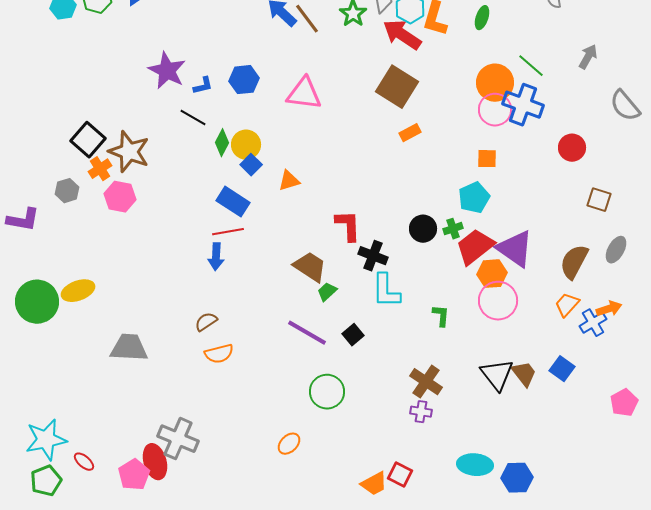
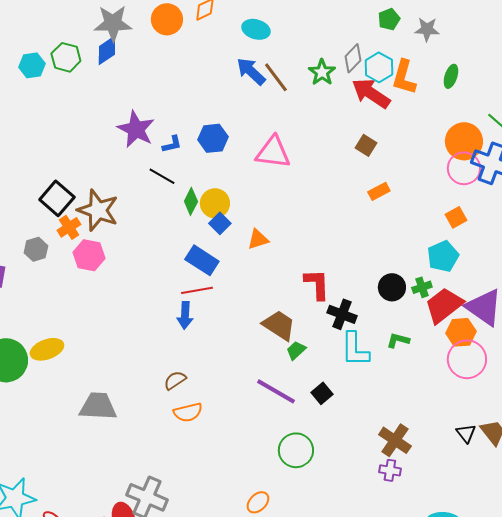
brown square: (397, 87) -> (366, 145), size x0.5
orange square: (487, 159) -> (456, 217), turned -30
green L-shape: (441, 316) -> (398, 340), moved, turned -80
black triangle: (497, 375) -> (466, 433), size x0.6

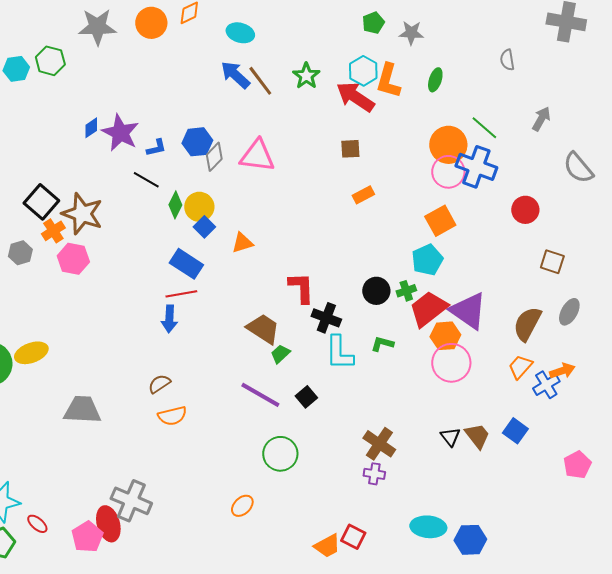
blue diamond: (107, 50) -> (91, 128), moved, size x0.7
gray diamond: (353, 58) -> (214, 157), moved
brown square: (366, 145) -> (350, 149), turned -35
orange square: (456, 217) -> (440, 221), size x1.4

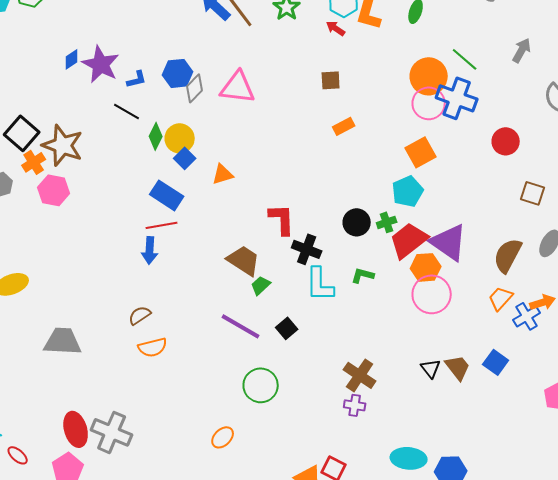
red arrow: (355, 97) -> (336, 28), size x0.5
red ellipse: (108, 524) -> (76, 429), moved

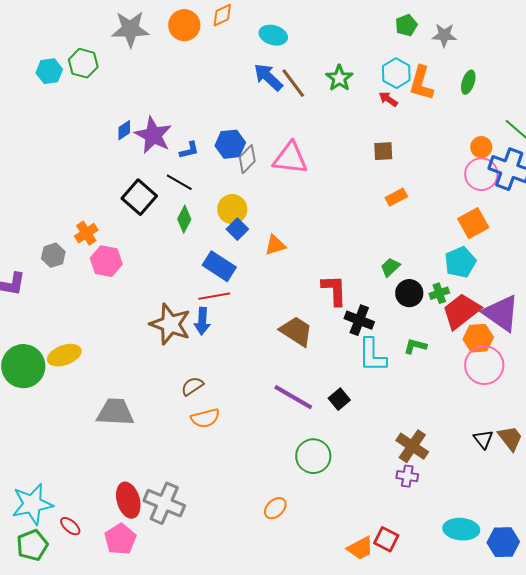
orange circle: (429, 76) -> (481, 147), size x0.6
black square: (22, 133) -> (139, 197), moved
green diamond: (156, 136) -> (184, 219), moved
brown star: (63, 145) -> (170, 324), moved
green trapezoid: (261, 285) -> (390, 267), moved

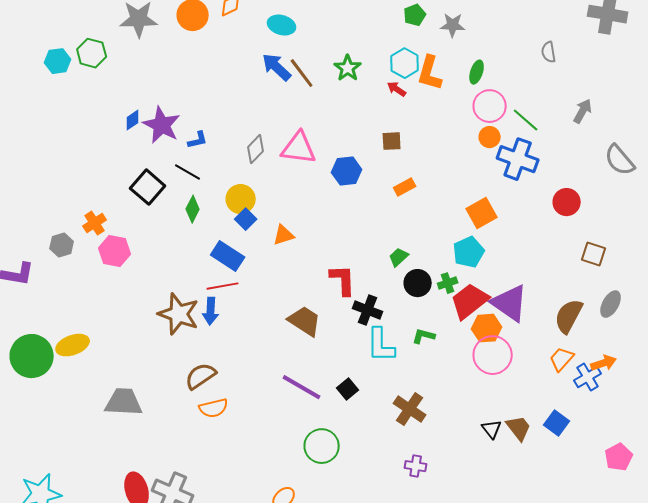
blue hexagon: (230, 144) -> (347, 171), moved
pink circle: (481, 174) -> (490, 106), moved
brown semicircle: (192, 386) -> (201, 376), size x1.4
brown cross: (412, 446) -> (410, 409), moved

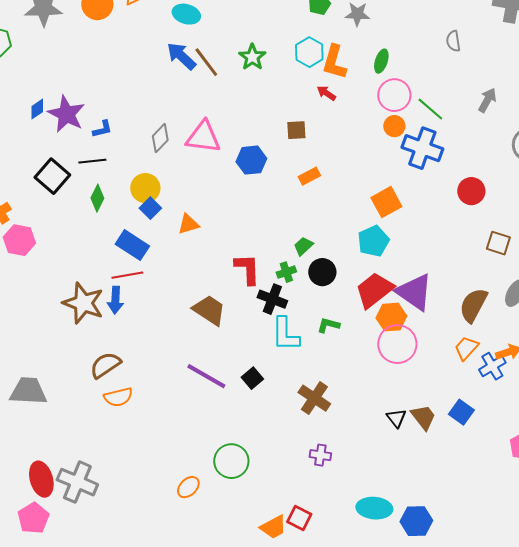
red arrow: (397, 89) -> (326, 93), moved
black line: (188, 172) -> (92, 161), turned -36
green cross: (448, 283) -> (286, 272), moved
green circle: (322, 446) -> (231, 461), moved

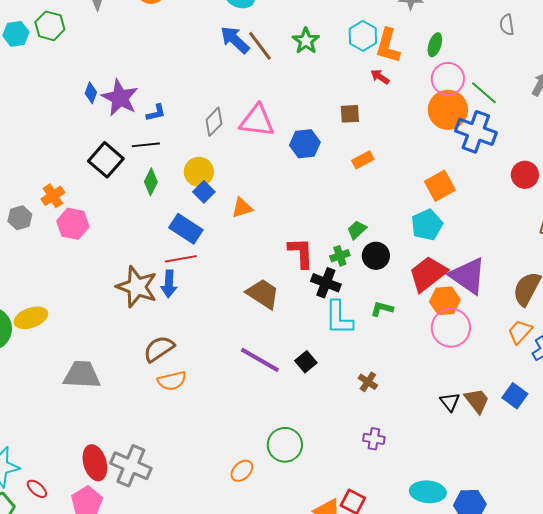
blue diamond: (37, 109) -> (91, 93), turned -35
orange circle: (394, 126) -> (448, 110), size x1.8
brown cross: (314, 398) -> (368, 382), size x0.6

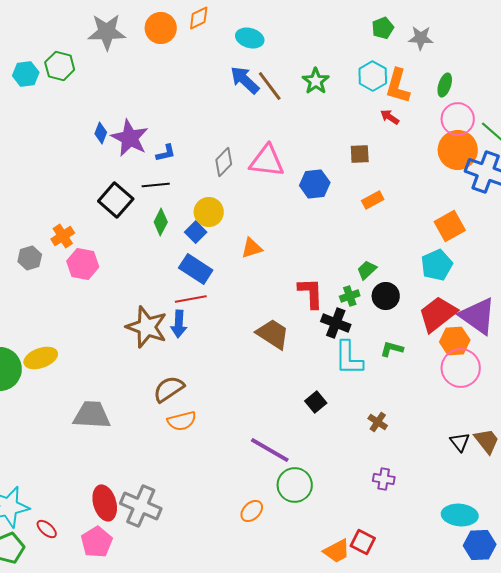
blue square: (204, 192) -> (196, 232), moved
purple line: (260, 360) -> (270, 450), moved
cyan ellipse: (428, 492) -> (460, 515), moved

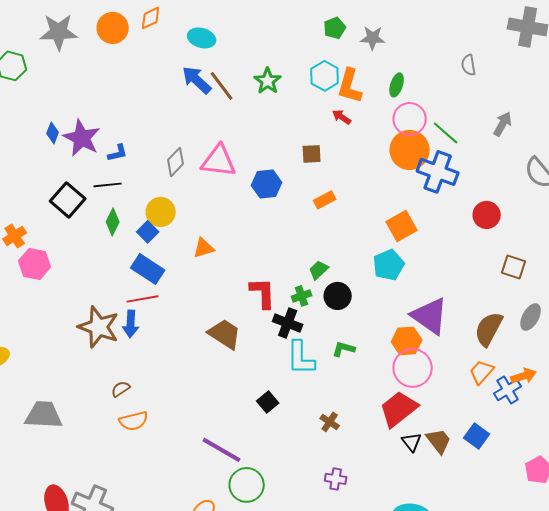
red trapezoid: (438, 314) -> (399, 409), moved
brown semicircle: (169, 389) -> (121, 389), size x0.6

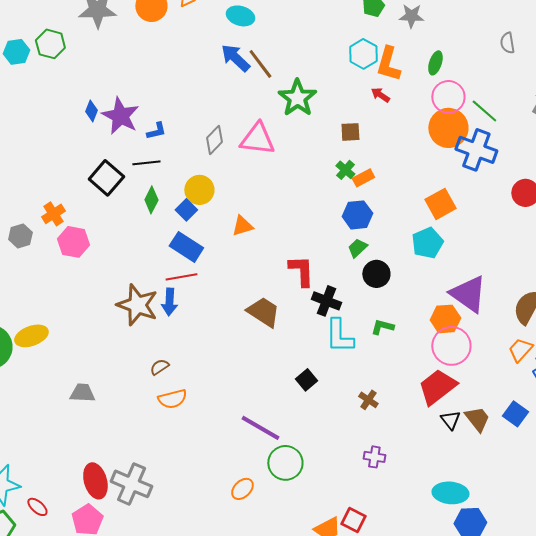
green star: (268, 81) -> (297, 98), moved, size x1.4
blue hexagon: (267, 184) -> (357, 215), moved
green cross: (302, 296) -> (345, 170), moved, turned -30
gray trapezoid: (44, 415) -> (82, 393), size x0.7

